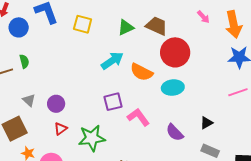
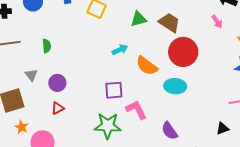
green semicircle: (24, 61) -> (47, 46), moved
cyan arrow: (112, 61) -> (120, 50), size x0.7
black triangle: (206, 123) -> (222, 128), moved
green star: (92, 138) -> (108, 126), moved

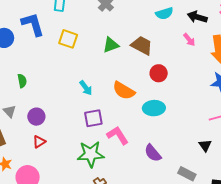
cyan arrow: (120, 50) -> (86, 88), moved, turned 84
red circle: (183, 52) -> (159, 73), size x0.6
black triangle: (222, 128) -> (205, 146), turned -40

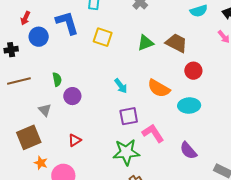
purple circle: (36, 117) -> (72, 96), moved

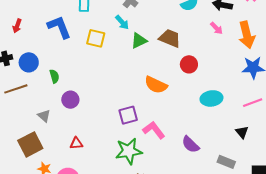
blue circle: (39, 37) -> (29, 62), moved
green semicircle: (57, 79) -> (54, 76), moved
cyan arrow: (121, 86) -> (122, 22), moved
cyan ellipse: (189, 106) -> (211, 98), moved
red triangle: (75, 140) -> (76, 143), turned 32

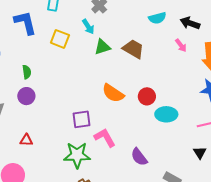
red circle: (189, 64) -> (147, 96), moved
green semicircle: (54, 76) -> (27, 72), moved
black triangle: (242, 132) -> (200, 153), moved

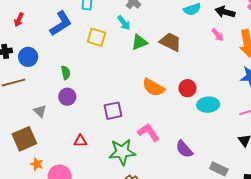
blue L-shape: (25, 23) -> (61, 24), turned 76
purple square: (81, 119) -> (113, 111), moved
red triangle: (26, 140) -> (80, 141), moved

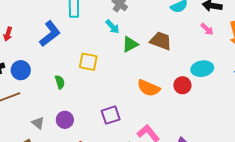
yellow square: (97, 37) -> (88, 62), moved
purple circle: (67, 97) -> (65, 120), moved
cyan ellipse: (208, 105) -> (202, 69), moved

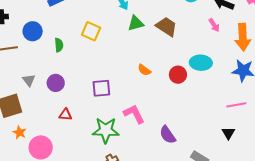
blue circle: (21, 70) -> (33, 31), moved
orange semicircle: (149, 88) -> (144, 70), size x0.6

